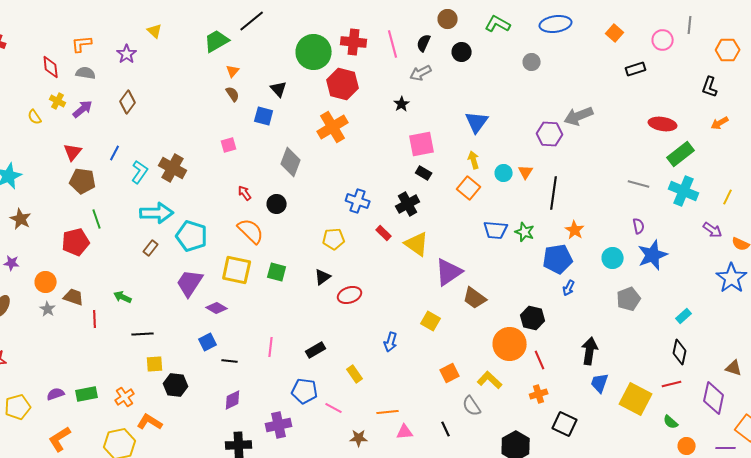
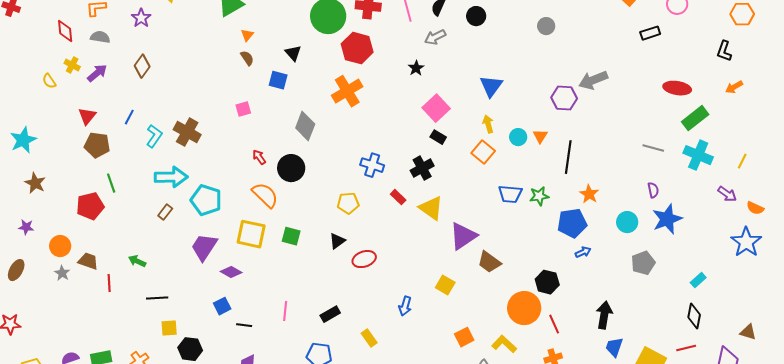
pink square: (422, 144) -> (436, 108), turned -32
black circle: (277, 204) -> (291, 168), size x1.4
green star: (525, 232) -> (539, 196), turned -30
blue arrow: (569, 288) -> (583, 252), turned -140

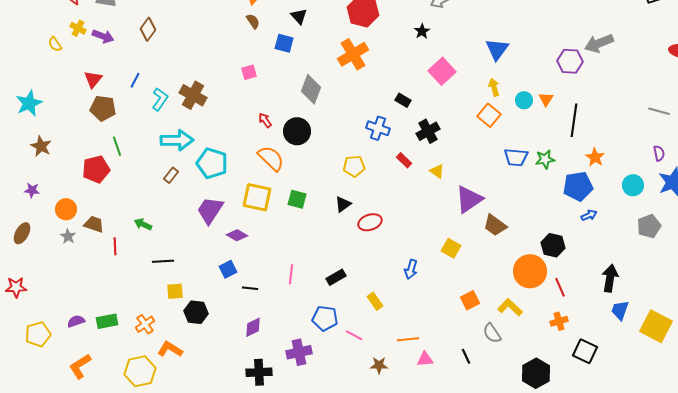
purple arrow: (97, 73) -> (103, 36), turned 60
black rectangle: (438, 137) -> (403, 100), moved
yellow triangle: (431, 208) -> (437, 171), size x0.6

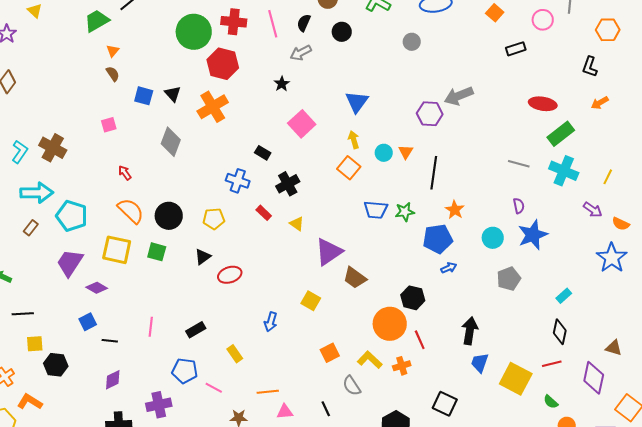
black triangle: (299, 16) -> (173, 94), moved
black circle: (297, 131) -> (169, 216), moved
orange cross: (559, 321) -> (402, 366), moved

